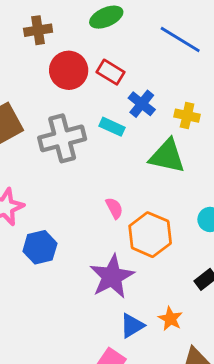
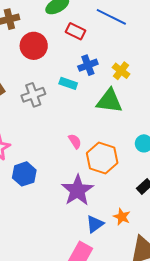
red rectangle: (111, 72) -> (76, 31), moved
blue cross: (142, 104) -> (88, 65), turned 36
yellow cross: (187, 116) -> (121, 71), turned 30
gray cross: (62, 138) -> (33, 95), size x0.7

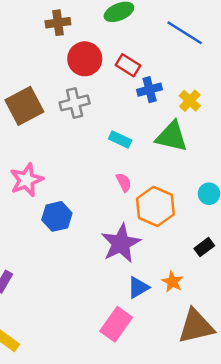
red rectangle: (76, 31) -> (128, 65), moved
cyan rectangle: (68, 83) -> (120, 140), moved
gray cross: (33, 95) -> (75, 103), moved

